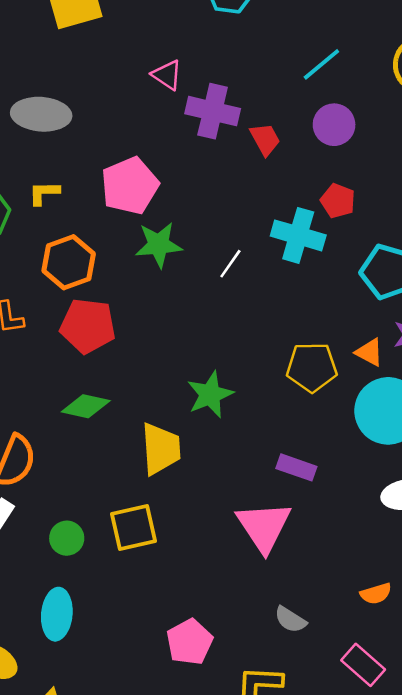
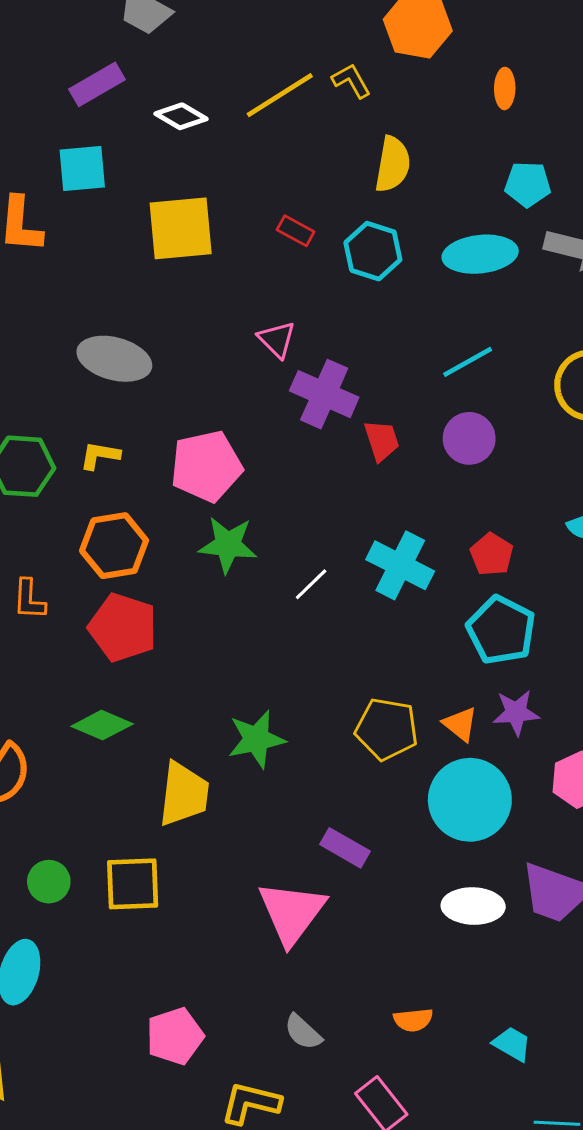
red pentagon: (338, 201) -> (492, 554), moved

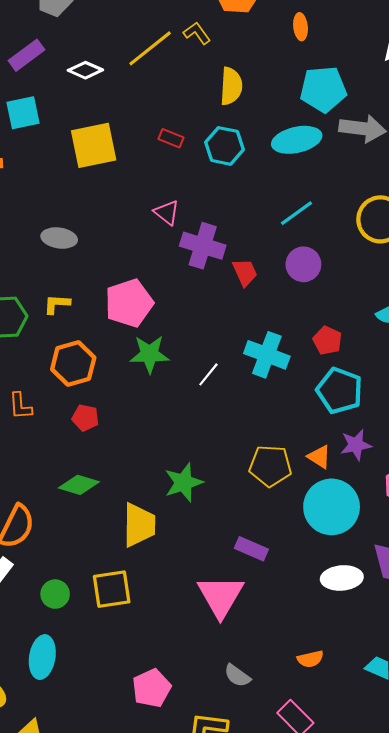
cyan pentagon: (528, 184) -> (323, 89), size x1.5
gray ellipse: (114, 359) -> (59, 238), size x0.7
red pentagon: (123, 627) -> (85, 418), size x0.6

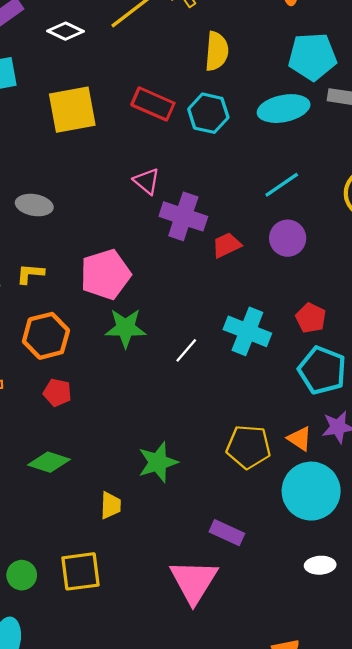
red rectangle: (171, 138) -> (153, 104), size x1.6
red trapezoid: (245, 272) -> (227, 245), turned -92
yellow trapezoid: (139, 525) -> (111, 505), size x0.6
white ellipse: (342, 578) -> (320, 565), size x0.7

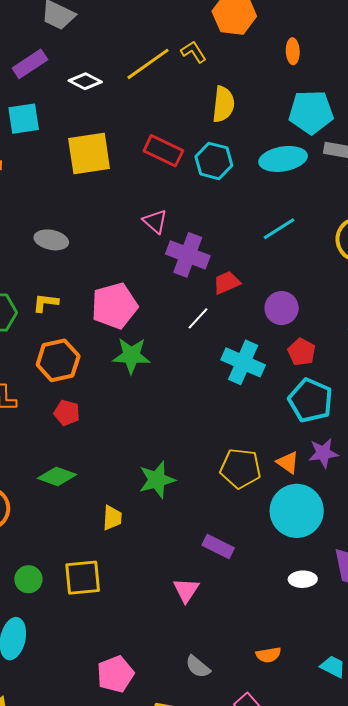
purple circle: (288, 238) -> (282, 308), moved
white line: (186, 350) -> (198, 318), moved
pink triangle: (194, 581) -> (186, 590), size x0.6

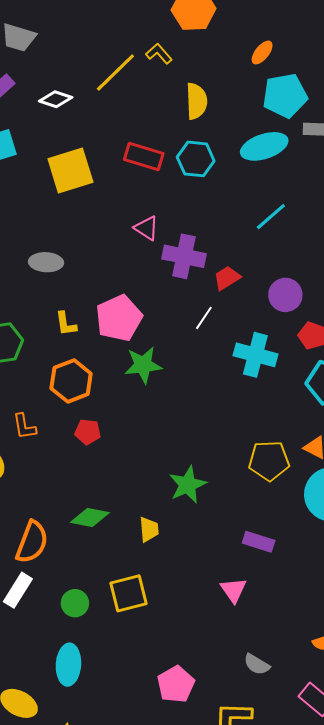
orange ellipse: (293, 51) -> (262, 53), moved, turned 50
yellow L-shape: (46, 303) -> (66, 324), moved, turned -96
green diamond: (57, 476) -> (90, 518), moved

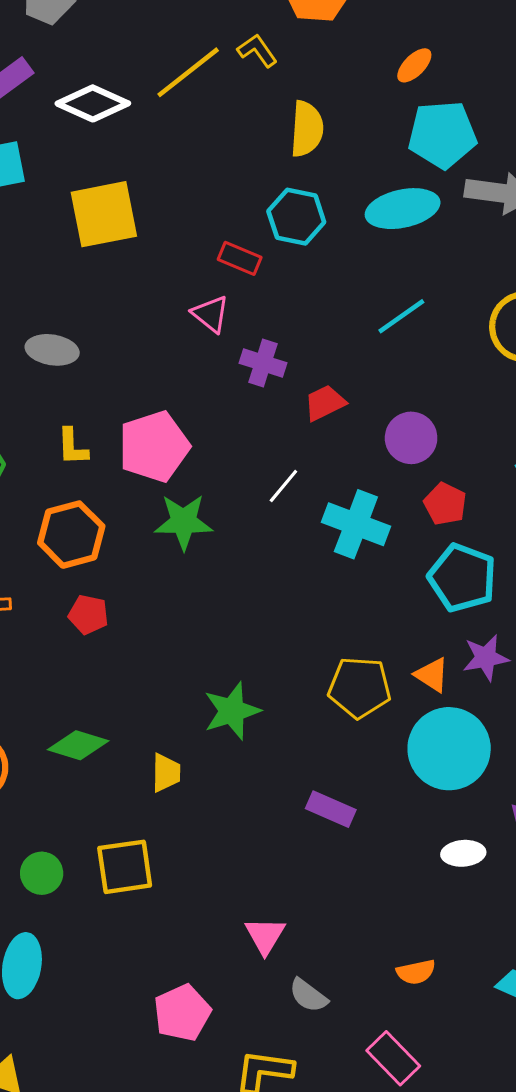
white diamond: (56, 99) -> (93, 103), size x1.4
red rectangle: (144, 156) -> (240, 258), moved, size x0.7
purple cross: (184, 256) -> (263, 363), size x0.7
white line: (204, 318) -> (283, 486), moved
pink triangle: (233, 590) -> (265, 936), moved

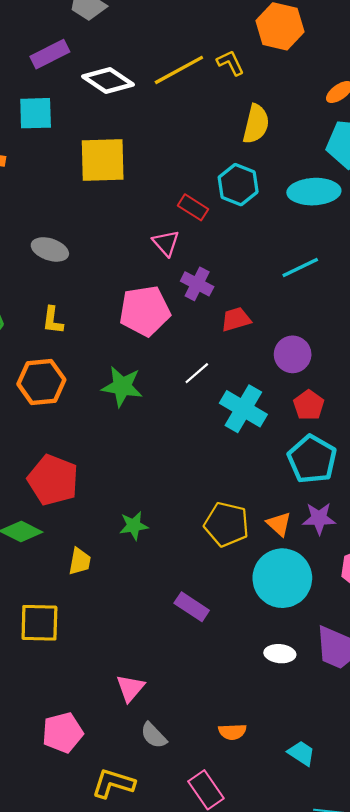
pink pentagon: (154, 446) -> (145, 311), moved
red pentagon: (88, 614) -> (53, 480), moved, size x1.8
green star: (232, 711) -> (134, 526), size x0.7

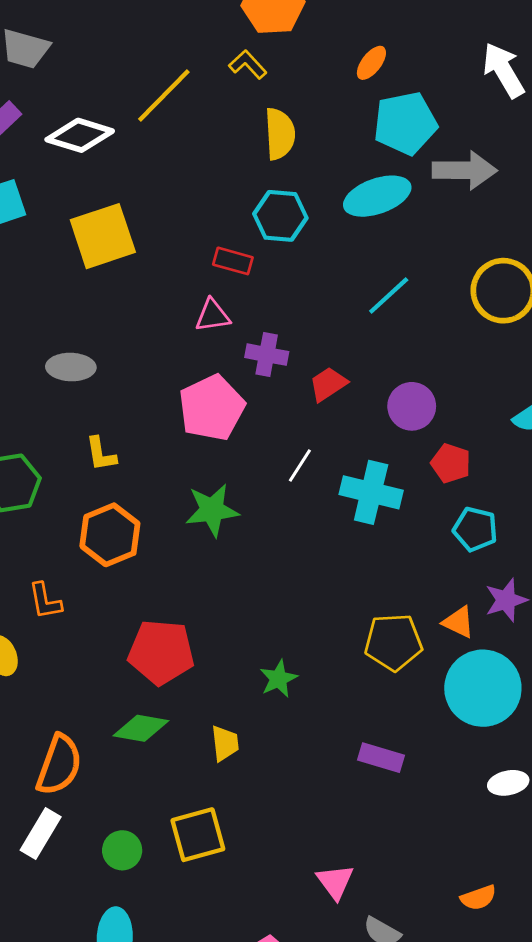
yellow L-shape: (230, 63) -> (248, 64), moved
pink triangle: (166, 243) -> (213, 315), turned -40
cyan pentagon: (312, 459) -> (475, 529), size x0.7

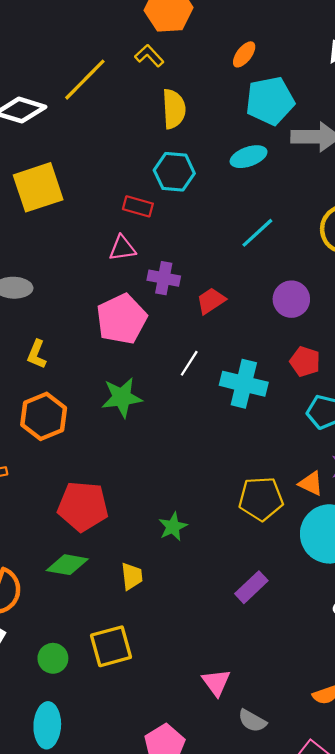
cyan ellipse: (377, 196) -> (249, 157), size x0.7
purple circle: (412, 406) -> (291, 299), moved
yellow L-shape: (101, 454) -> (37, 354), turned 32
purple rectangle: (381, 758) -> (251, 587), turned -60

